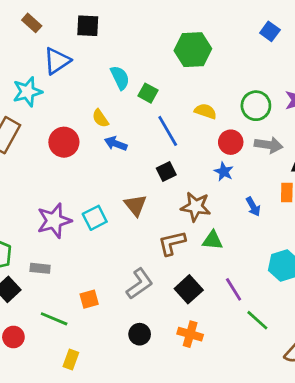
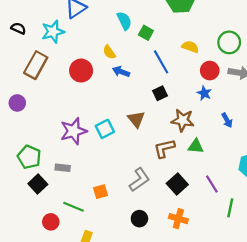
green line: (257, 320) -> (230, 208), turned 60
red circle: (13, 337) -> (51, 222), moved

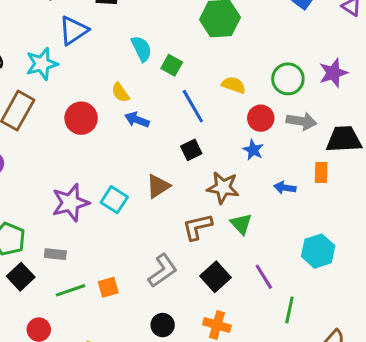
brown triangle: (136, 119) -> (158, 186), turned 36
blue arrow: (227, 120) -> (285, 188), turned 128
cyan square: (105, 129) -> (114, 200), turned -30
green triangle: (196, 146) -> (241, 224), turned 42
green line: (74, 207) -> (70, 290), moved, turned -42

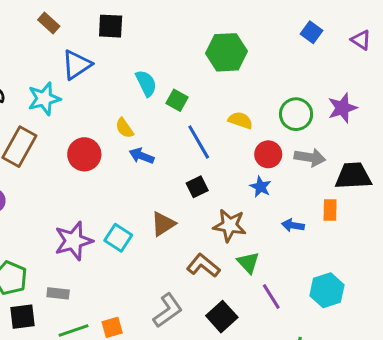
brown L-shape: (197, 227) -> (203, 266), turned 52
black square: (21, 277) -> (22, 317), turned 36
purple line: (264, 277) -> (271, 297), moved

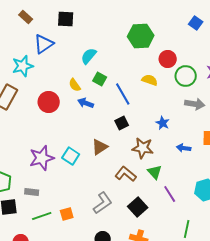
cyan semicircle: (146, 83) -> (89, 56), turned -114
green square: (177, 100) -> (100, 79), moved
red circle: (268, 154) -> (168, 59), moved

